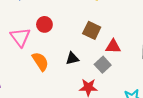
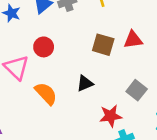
red triangle: (113, 47) -> (133, 40), moved
gray square: (103, 65) -> (137, 90), moved

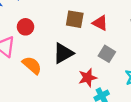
red triangle: (133, 40) -> (100, 23), moved, turned 42
black triangle: (85, 83) -> (63, 53), size x1.5

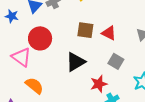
red circle: (25, 27) -> (40, 38), size x1.5
orange semicircle: (32, 65) -> (34, 86), moved

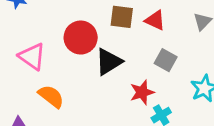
red circle: (40, 38) -> (81, 38), moved

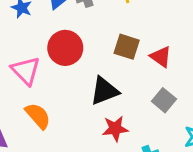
red circle: (81, 38) -> (65, 48), moved
red star: (142, 92) -> (115, 129), moved

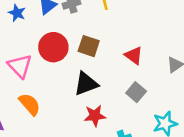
brown square: (127, 47) -> (89, 46), moved

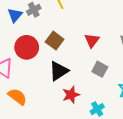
brown square: (89, 46) -> (55, 41), turned 30
red triangle: (134, 55) -> (92, 40), turned 42

